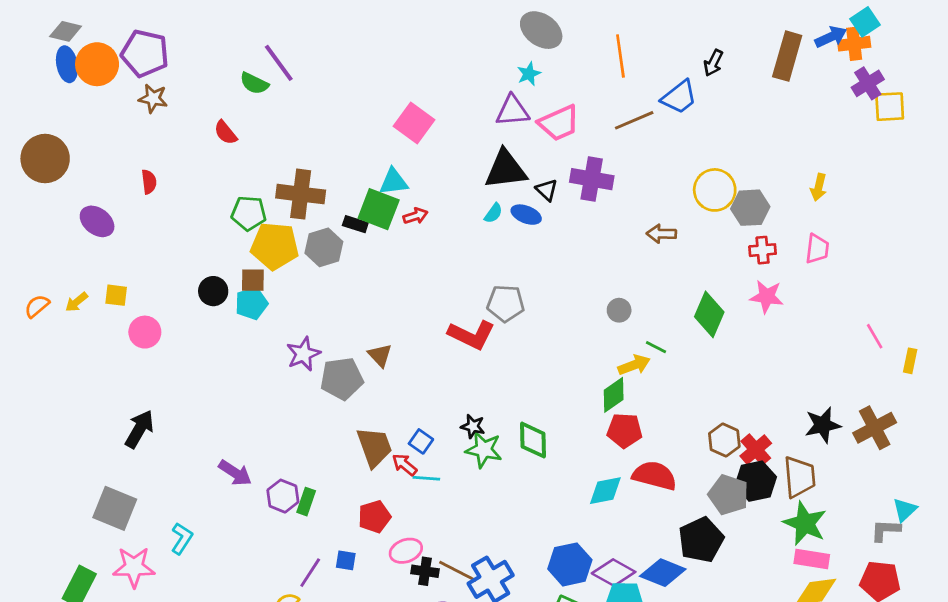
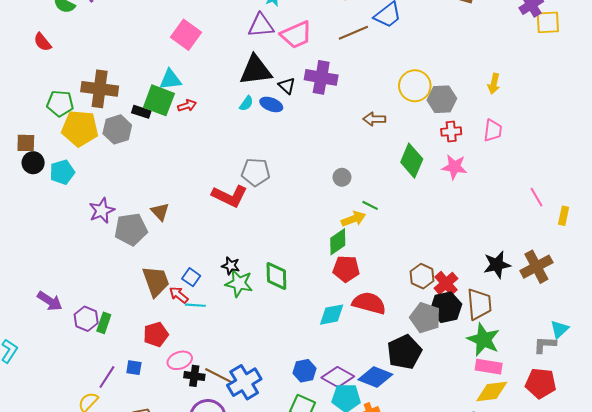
brown square: (253, 280) -> (26, 143), moved
green diamond: (709, 314) -> (412, 161), moved
blue hexagon: (570, 564) -> (305, 371), size x0.7

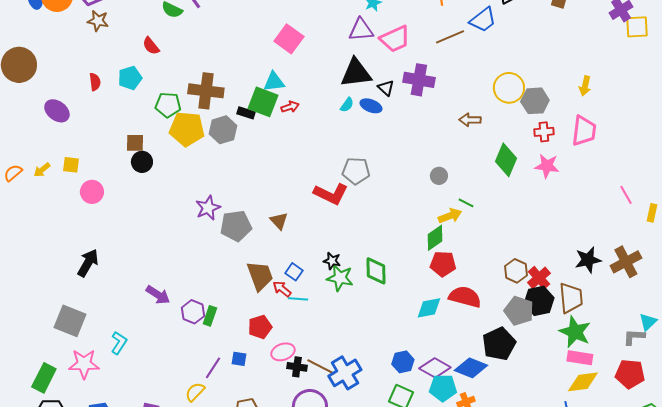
pink trapezoid: (493, 130) -> (584, 131), size x1.4
cyan pentagon: (62, 172) -> (130, 78), moved
brown triangle: (160, 212) -> (279, 221), moved

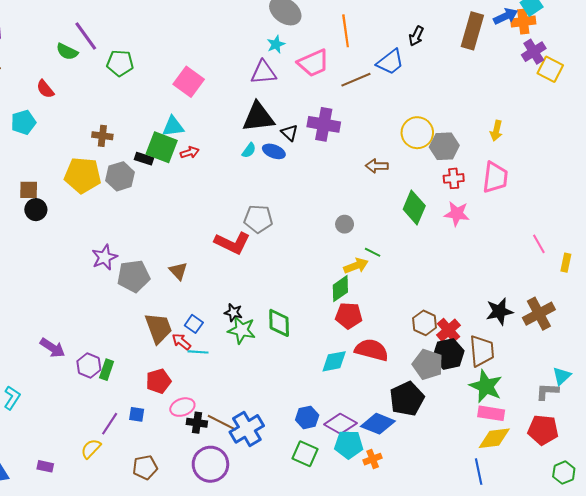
yellow square: (637, 27) -> (550, 69), turned 30
pink trapezoid: (395, 39) -> (313, 63), moved
brown cross: (206, 91) -> (102, 136), size x0.6
green pentagon: (168, 105) -> (120, 63), moved

